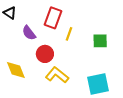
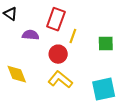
purple semicircle: (29, 33) -> (31, 35), turned 133
red circle: (45, 54) -> (58, 54), moved

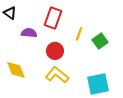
yellow line: (73, 36) -> (79, 34), moved
green square: (106, 43) -> (100, 41), turned -35

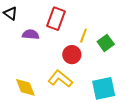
red circle: (55, 51) -> (72, 55), moved
yellow diamond: (16, 70) -> (25, 87), moved

